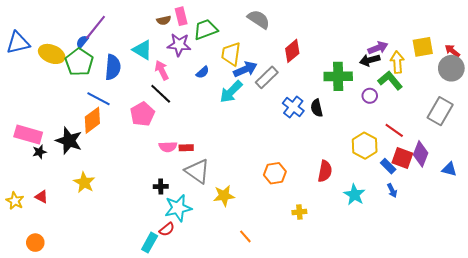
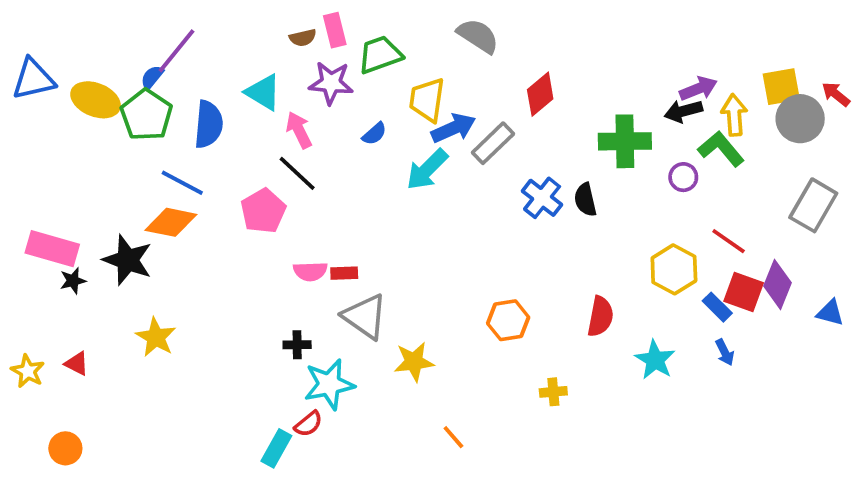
gray circle: (451, 68) -> (800, 119), moved
orange diamond: (92, 120) -> (171, 222), turned 48

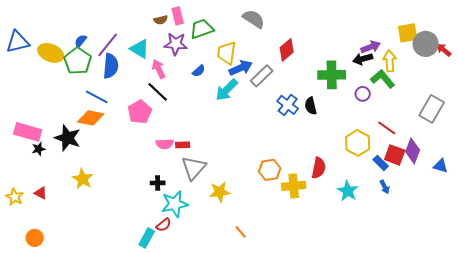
purple line: (177, 51) -> (108, 45), moved
yellow square: (781, 87) -> (408, 33), moved
gray circle: (800, 119) -> (426, 44), moved
gray triangle: (365, 316) -> (194, 168), turned 36
yellow cross: (553, 392) -> (294, 186), moved, size x1.6

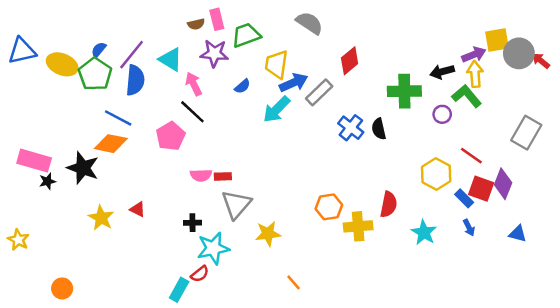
purple arrow: (371, 47) -> (474, 55), moved
blue triangle: (441, 166) -> (518, 234), moved
red triangle: (41, 193) -> (138, 209), moved
orange circle: (35, 238) -> (62, 288), moved

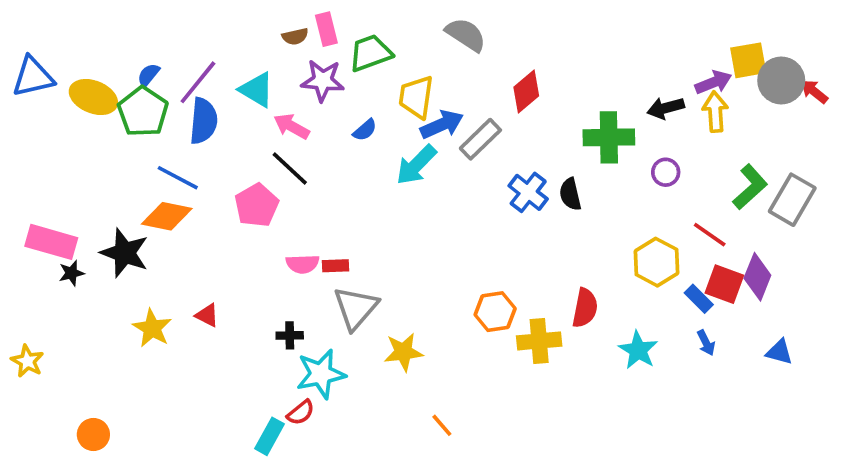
pink arrow: (194, 84) -> (292, 126), turned -35
green L-shape: (467, 96) -> (750, 187), moved, turned 88

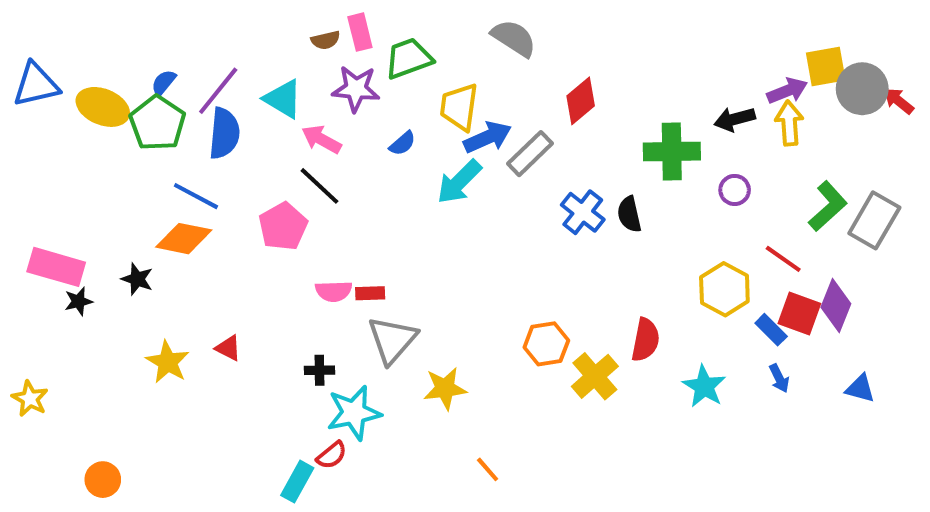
black star: (125, 253) -> (137, 279), size x0.6
yellow cross: (539, 341) -> (595, 376), turned -36

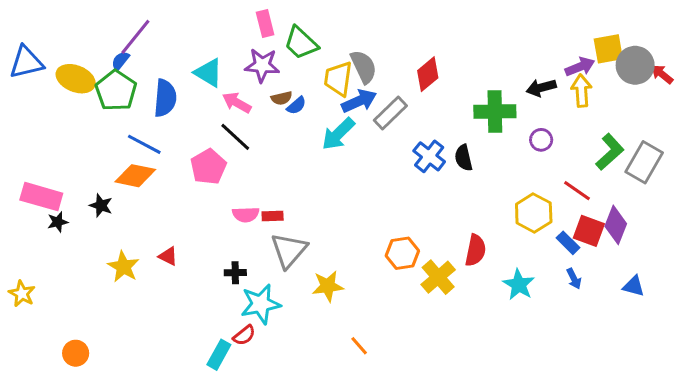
gray semicircle: (514, 38) -> (364, 67), moved, turned 32
brown semicircle: (326, 40) -> (282, 98), moved
green trapezoid: (409, 58) -> (301, 43), turned -117
purple line: (218, 91) -> (135, 37), moved

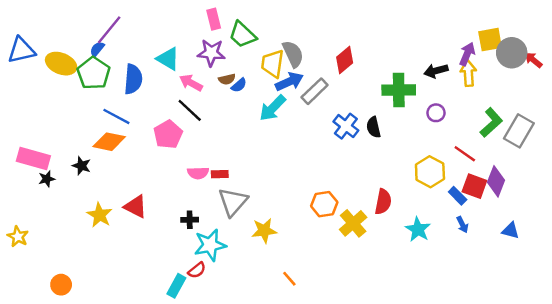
purple arrow: (580, 67) -> (467, 54), turned -45
red triangle: (168, 256) -> (136, 207), size x1.5

